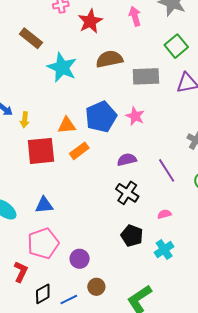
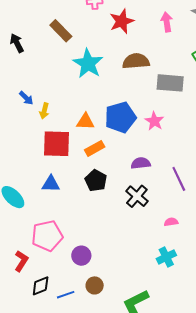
blue triangle: (44, 205) -> (51, 184), moved
black pentagon: (132, 236) -> (96, 180), moved

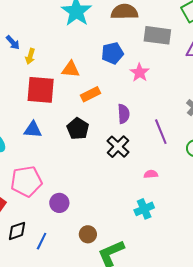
blue pentagon: (120, 117) -> (112, 53), moved, size x0.7
orange rectangle: (95, 148) -> (90, 94), moved
purple semicircle: (141, 163) -> (124, 114), turned 90
brown circle: (95, 285) -> (88, 234), moved
blue line: (66, 295) -> (42, 241), turned -48

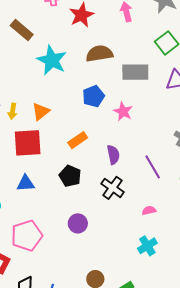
orange triangle: (71, 69) -> (41, 112), moved, turned -36
purple circle: (59, 203) -> (78, 223), moved

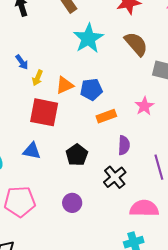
brown semicircle: (99, 54) -> (136, 44), turned 44
blue pentagon: (93, 96) -> (91, 89), moved
orange rectangle: (78, 140) -> (106, 116), moved
pink semicircle: (149, 210) -> (144, 208), size x2.0

